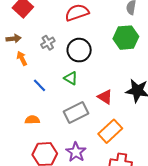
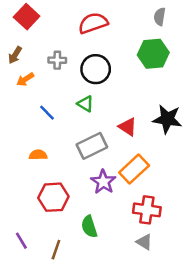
brown arrow: (14, 39) -> (15, 55), turned 128
gray cross: (48, 43) -> (57, 60), turned 32
orange arrow: (22, 58) -> (25, 79), turned -96
purple star: (76, 152) -> (103, 182), moved

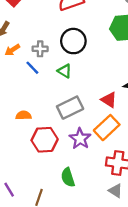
gray cross: (57, 60) -> (40, 49), moved
blue line: (47, 113) -> (32, 68), moved
red triangle: (128, 127) -> (109, 100), moved
red hexagon: (53, 197) -> (45, 140), moved

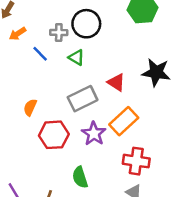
gray cross: (40, 49) -> (59, 32), moved
red triangle: (109, 100) -> (116, 82), moved
orange semicircle: (24, 115) -> (30, 107), turned -64

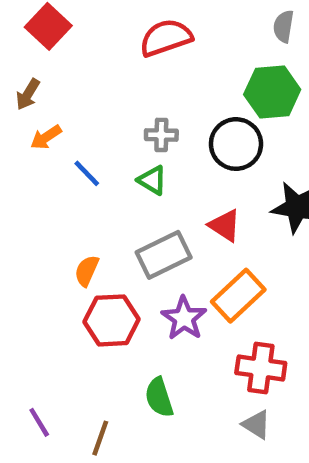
black circle: (86, 24) -> (236, 144), moved
gray cross: (59, 32) -> (161, 135), moved
orange semicircle: (30, 107) -> (87, 271), moved

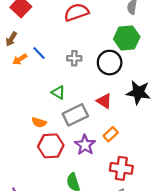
blue line: (87, 173) -> (39, 53), moved
green triangle: (152, 180) -> (58, 92), moved
orange semicircle: (87, 271) -> (39, 122), turned -96
orange rectangle: (238, 296) -> (111, 134), size x0.6

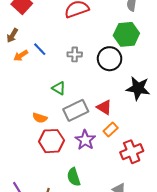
red triangle: (104, 101) -> (104, 107), moved
red cross: (121, 168) -> (132, 152), moved, turned -30

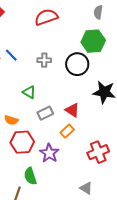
gray rectangle: (76, 110) -> (45, 113), size x0.7
orange rectangle: (111, 129) -> (67, 131), moved
purple star: (85, 140) -> (49, 153), moved
green semicircle: (74, 177) -> (30, 176), moved

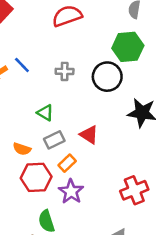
red triangle: (72, 110) -> (89, 135), moved
gray rectangle: (45, 113) -> (54, 140), moved
orange rectangle: (67, 131) -> (67, 163), moved

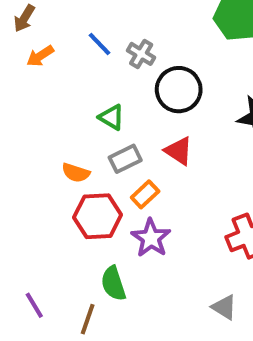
blue line: (22, 65) -> (100, 44), moved
gray cross: (65, 71) -> (141, 54), turned 30
black circle: (107, 77) -> (179, 90), moved

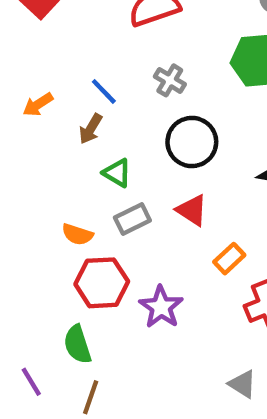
brown arrow: (24, 18) -> (91, 129), moved
gray cross: (141, 54) -> (170, 80), moved
orange rectangle: (145, 194) -> (229, 259), moved
green semicircle: (113, 284) -> (77, 344), moved

